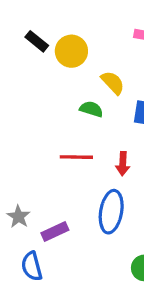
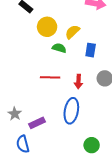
yellow circle: (71, 51) -> (47, 27), moved
yellow semicircle: (113, 83) -> (72, 32), turned -91

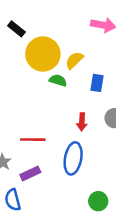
yellow circle: (47, 27) -> (43, 54), size x1.4
red line: (50, 77) -> (33, 140), moved

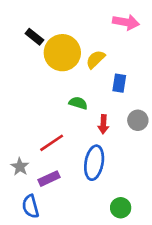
black rectangle: (16, 29) -> (34, 37), moved
green semicircle: (58, 80) -> (78, 103), moved
red line: (33, 140) -> (52, 143), turned -35

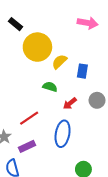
black rectangle: (34, 37) -> (16, 24), moved
yellow semicircle: (95, 59) -> (59, 62), moved
red arrow: (103, 124) -> (70, 103), turned 48

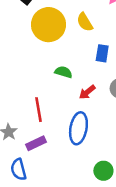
yellow semicircle: (59, 62) -> (85, 22), moved, turned -77
red line: (29, 118) -> (39, 110), turned -66

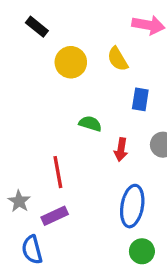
yellow circle: (49, 25) -> (71, 62), size x0.7
red arrow: (87, 92) -> (121, 149), turned -42
blue ellipse: (78, 128) -> (132, 206), moved

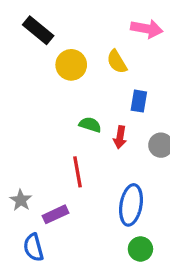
black rectangle: (37, 27) -> (38, 30), size x1.4
red arrow: (121, 149) -> (120, 137), moved
red line: (58, 172) -> (77, 172), moved

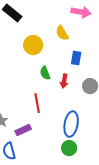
yellow circle: (71, 65) -> (33, 45), moved
green semicircle: (90, 125) -> (45, 73), turned -128
green circle: (140, 249) -> (69, 148), moved

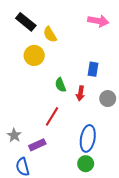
yellow semicircle: (62, 33) -> (50, 34), moved
yellow circle: (33, 45) -> (34, 55), moved
red line: (37, 103) -> (52, 116), turned 42

